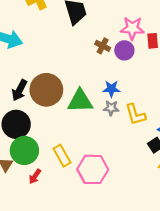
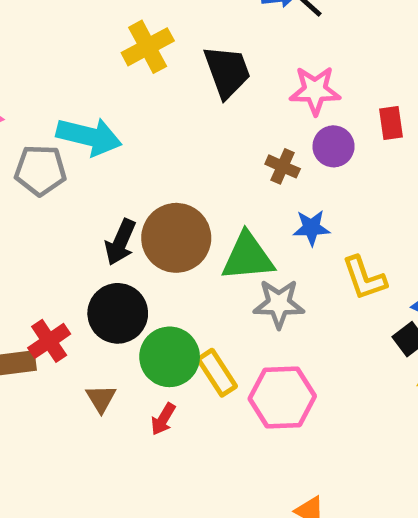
pink star: (132, 28) -> (315, 90), moved
brown cross: (103, 46) -> (283, 166), moved
gray star: (111, 108) -> (279, 304), moved, size x1.5
green circle: (24, 150) -> (170, 357), moved

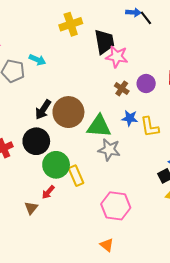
pink star: (315, 90) -> (117, 57), moved
cyan arrow: (89, 136) -> (37, 60), size x0.6
yellow L-shape: (364, 278) -> (150, 127), moved
pink hexagon: (282, 397) -> (116, 206), moved
brown triangle: (101, 399) -> (31, 208), moved

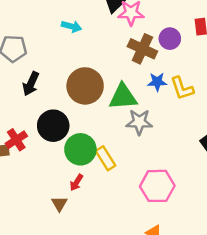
cyan arrow: (37, 60) -> (71, 26), moved
brown cross: (122, 88) -> (142, 49), size x1.6
black arrow: (43, 110) -> (31, 84), moved

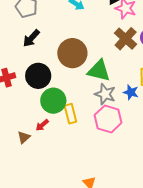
blue star: (157, 82) -> (131, 92), moved
pink hexagon: (157, 186) -> (108, 119), moved

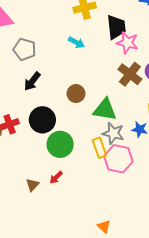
brown circle: (72, 53) -> (76, 94), size x0.6
yellow rectangle: (70, 114) -> (99, 148), moved
red arrow: (42, 125) -> (56, 177), moved

